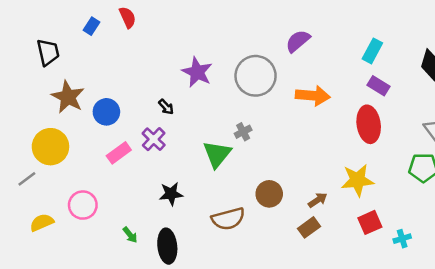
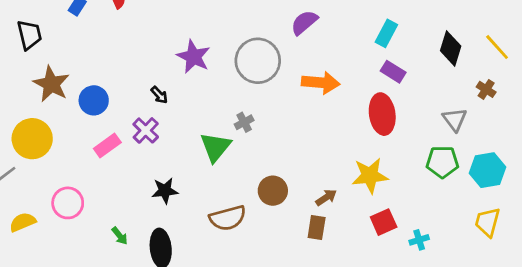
brown rectangle: (309, 227) -> (317, 228), turned -45

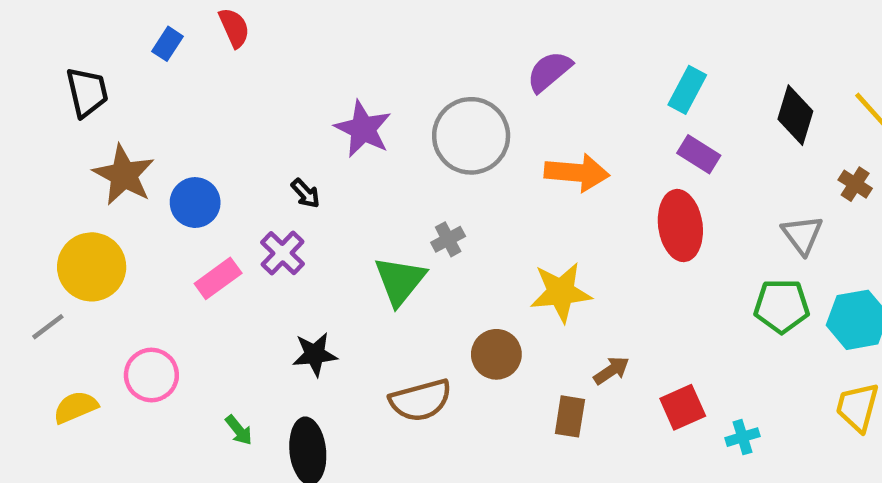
yellow star: (370, 176) -> (561, 292), moved
brown arrow: (326, 197) -> (611, 370), moved

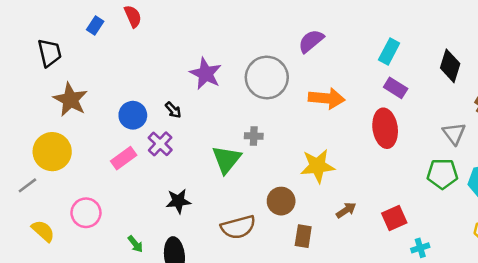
blue circle: (195, 203) -> (133, 115), moved
gray cross: (448, 239) -> (254, 136), turned 30
yellow semicircle: (76, 407) -> (43, 231), turned 65
red square: (683, 407) -> (394, 218), moved
brown rectangle: (570, 416) -> (303, 236), moved

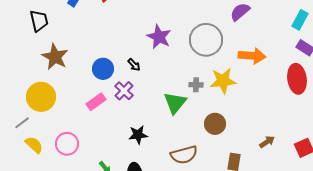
yellow star: (317, 166) -> (223, 81), moved
brown circle: (281, 201) -> (215, 124), moved
yellow semicircle: (43, 231) -> (34, 145), moved

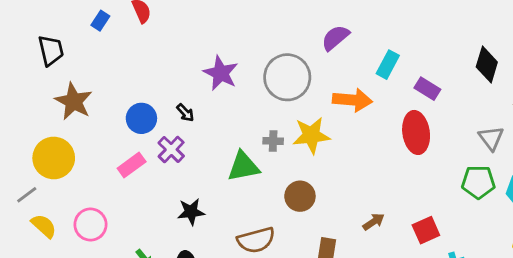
cyan rectangle: (300, 20) -> (388, 65), moved
green triangle: (175, 103) -> (243, 166), turned 40

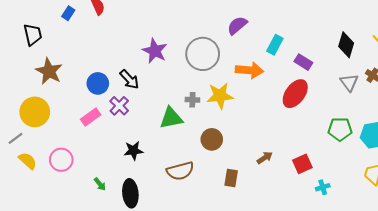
black arrow: (185, 113) -> (129, 79), size x1.5
red ellipse: (416, 132) -> (295, 94), turned 44
gray triangle: (491, 138) -> (349, 82), moved

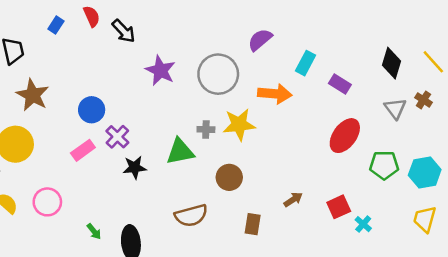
black arrow: (129, 79) -> (124, 31), moved
red ellipse: (295, 94) -> (345, 136), moved
black star: (133, 151) -> (135, 168), moved
cyan cross: (323, 187) -> (363, 224), moved, turned -32

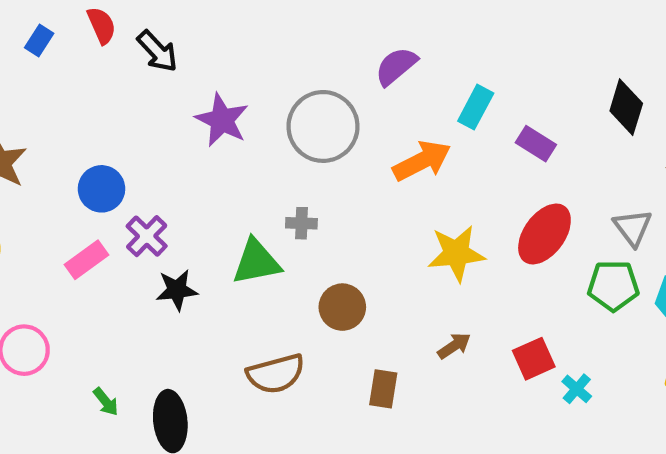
orange arrow: (275, 94) -> (422, 161), turned -32
gray triangle: (395, 109) -> (633, 228), moved
yellow star: (239, 125) -> (456, 253), moved

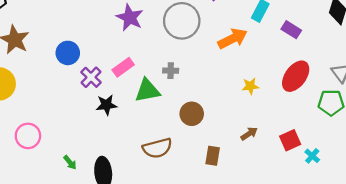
yellow star: (456, 253) -> (250, 86), size x0.6
pink rectangle: (86, 260) -> (123, 67), moved

